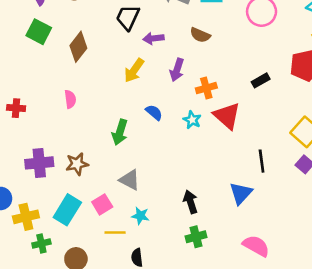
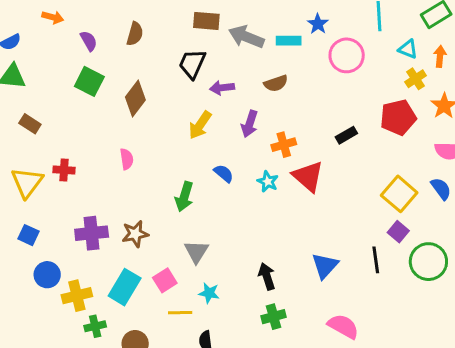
brown semicircle: (200, 35) -> (276, 83), turned -42
black line: (262, 161) -> (376, 260), moved
gray triangle: (130, 180) -> (196, 252), turned 35

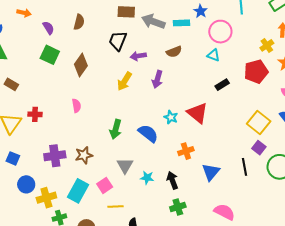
cyan triangle: (408, 49) -> (213, 55), moved
orange cross: (284, 145) -> (186, 151), moved
blue semicircle: (224, 173) -> (148, 133), moved, size x1.5
cyan star: (209, 293) -> (147, 178), moved

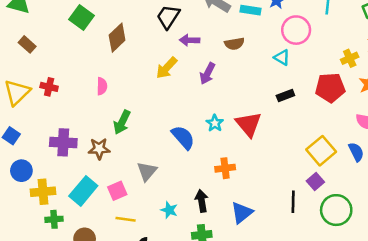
green arrow: (116, 129) -> (122, 122), moved
blue triangle: (211, 172) -> (242, 213), moved
cyan star: (147, 178) -> (169, 210), moved

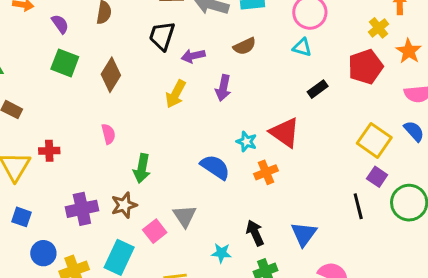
orange cross: (225, 168) -> (266, 172), moved
pink square: (117, 191) -> (155, 231), moved

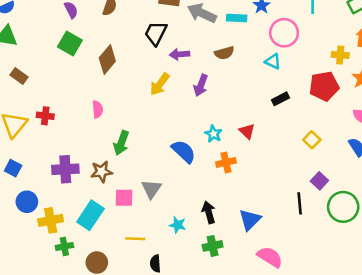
yellow cross: (379, 28) -> (340, 55), turned 35
red triangle: (285, 133) -> (247, 131), size x0.6
yellow square: (374, 140) -> (312, 140), moved, size x0.6
pink square: (155, 231) -> (124, 198), turned 30

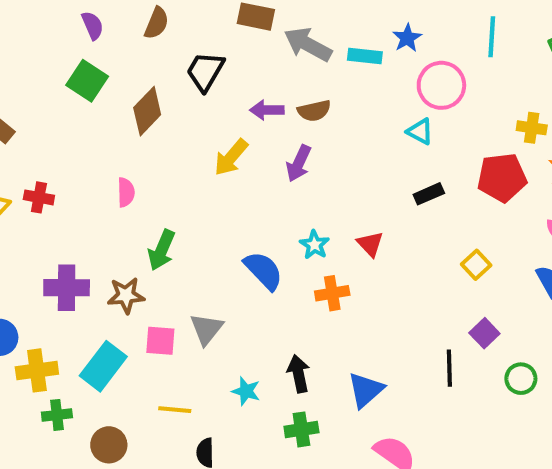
black trapezoid: (156, 33) -> (205, 71), moved
brown semicircle: (224, 53) -> (314, 111), moved
green circle: (343, 207) -> (521, 379), size x0.6

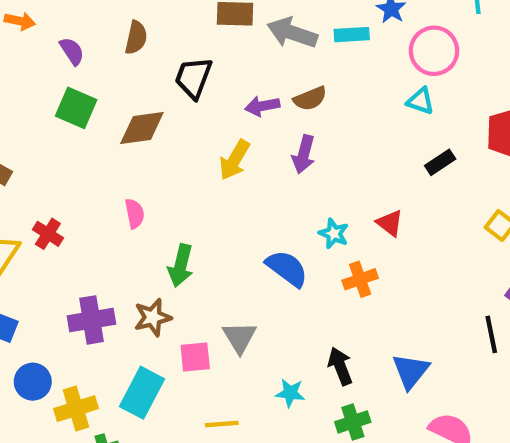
brown diamond: (147, 111) -> (142, 128), turned 48
red cross: (39, 197) -> (48, 234), turned 32

